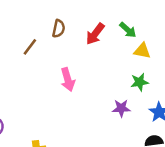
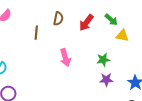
brown line: (30, 47) -> (36, 33), turned -32
green star: (140, 82) -> (103, 60), moved

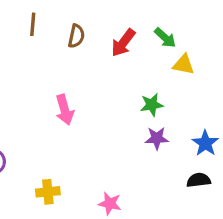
brown line: (36, 33) -> (33, 24), moved
pink arrow: (65, 58) -> (65, 110), moved

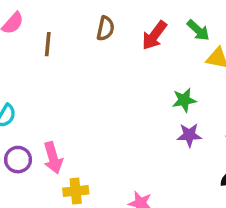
brown line: (33, 24) -> (48, 44), moved
pink arrow: (65, 110) -> (53, 158), moved

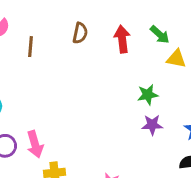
red arrow: (154, 35) -> (122, 39), turned 136

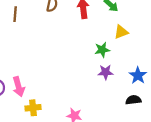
yellow triangle: (176, 59) -> (121, 32), moved, turned -32

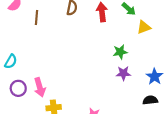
yellow triangle: (121, 32) -> (144, 27), moved

